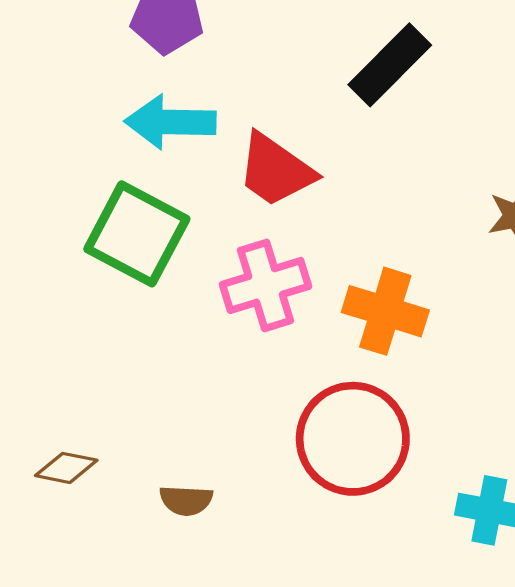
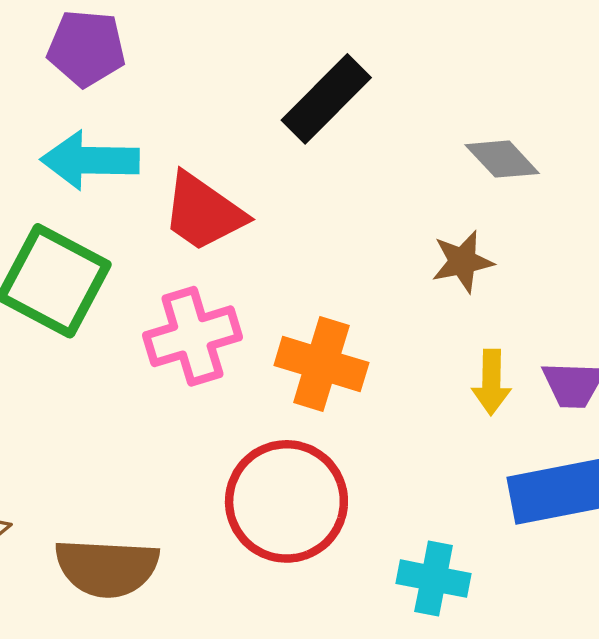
brown semicircle: (186, 500) -> (107, 568), size x1.8

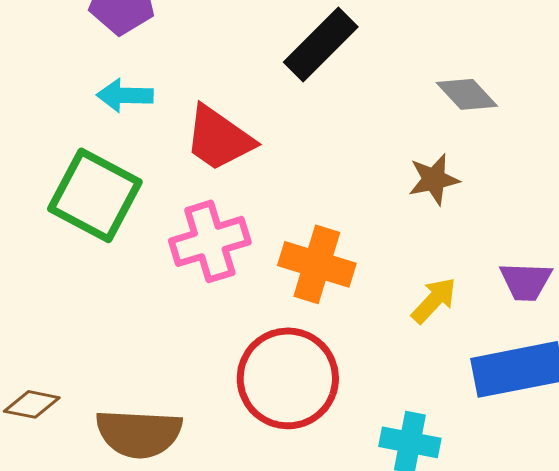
cyan arrow: (90, 160) -> (125, 95), size x0.7
yellow arrow: (491, 382) -> (434, 300), moved, turned -138

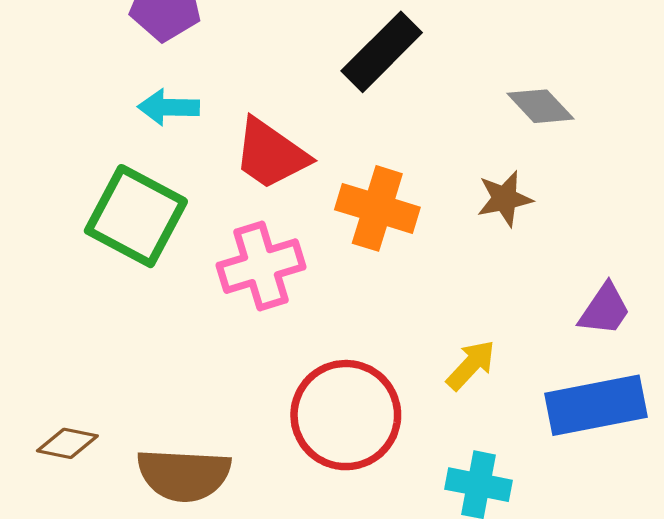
orange cross: (317, 264) -> (377, 208), moved
purple trapezoid: (526, 281) -> (605, 310), turned -58
yellow arrow: (434, 300) -> (471, 365), moved

